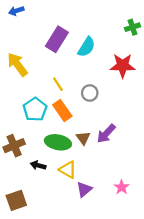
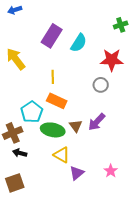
yellow line: (58, 84) -> (53, 77), turned 32
gray circle: (90, 93) -> (101, 85), moved
cyan pentagon: (35, 109) -> (32, 112), moved
orange rectangle: (62, 111) -> (57, 101), turned -30
black arrow: (38, 165) -> (20, 153), moved

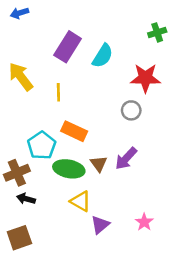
yellow line: (53, 77) -> (58, 92), moved

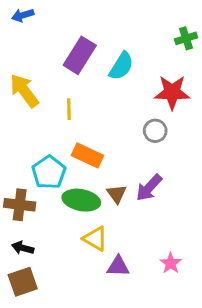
brown cross: (17, 173) -> (20, 205), turned 30
black arrow: (26, 199) -> (23, 248), moved
purple triangle: (100, 225) -> (118, 266), turned 42

